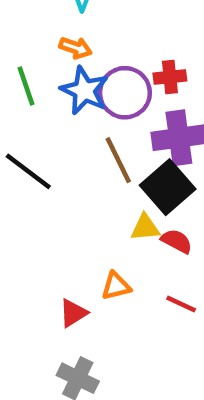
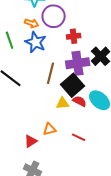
purple circle: (125, 93) -> (54, 16), moved
brown line: (118, 160) -> (51, 73), turned 40
red semicircle: (177, 241) -> (80, 101), moved

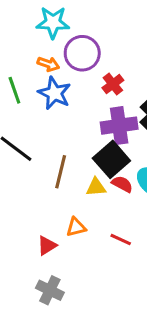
red cross: (74, 36) -> (113, 84), turned -32
brown line: (51, 73) -> (61, 172), moved

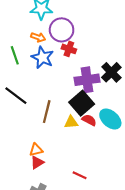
red cross: (113, 84) -> (69, 49), moved, turned -32
orange triangle: (76, 227) -> (36, 150), moved
red line: (121, 239) -> (80, 175), moved

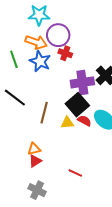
orange arrow: (38, 37) -> (36, 42), size x1.5

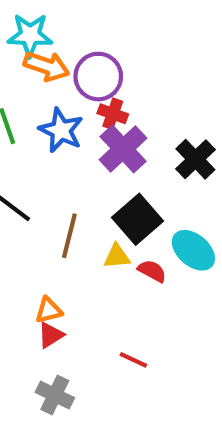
cyan star: (39, 15) -> (30, 35), moved
orange arrow: (36, 42) -> (47, 66), moved
purple cross: (82, 82) -> (123, 149), moved, turned -35
red semicircle: (84, 121) -> (152, 271), moved

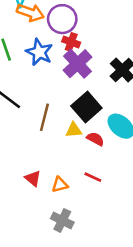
orange triangle: (49, 310) -> (60, 185), moved
red triangle: (51, 335) -> (33, 178), turned -48
red line: (133, 360) -> (93, 177), moved
gray cross: (55, 395) -> (62, 220), moved

